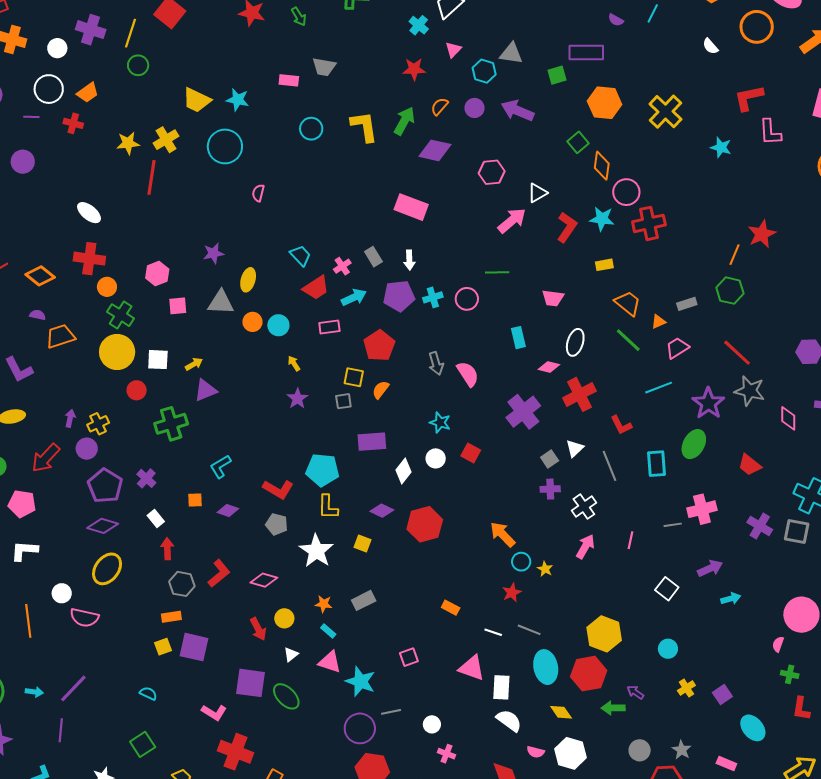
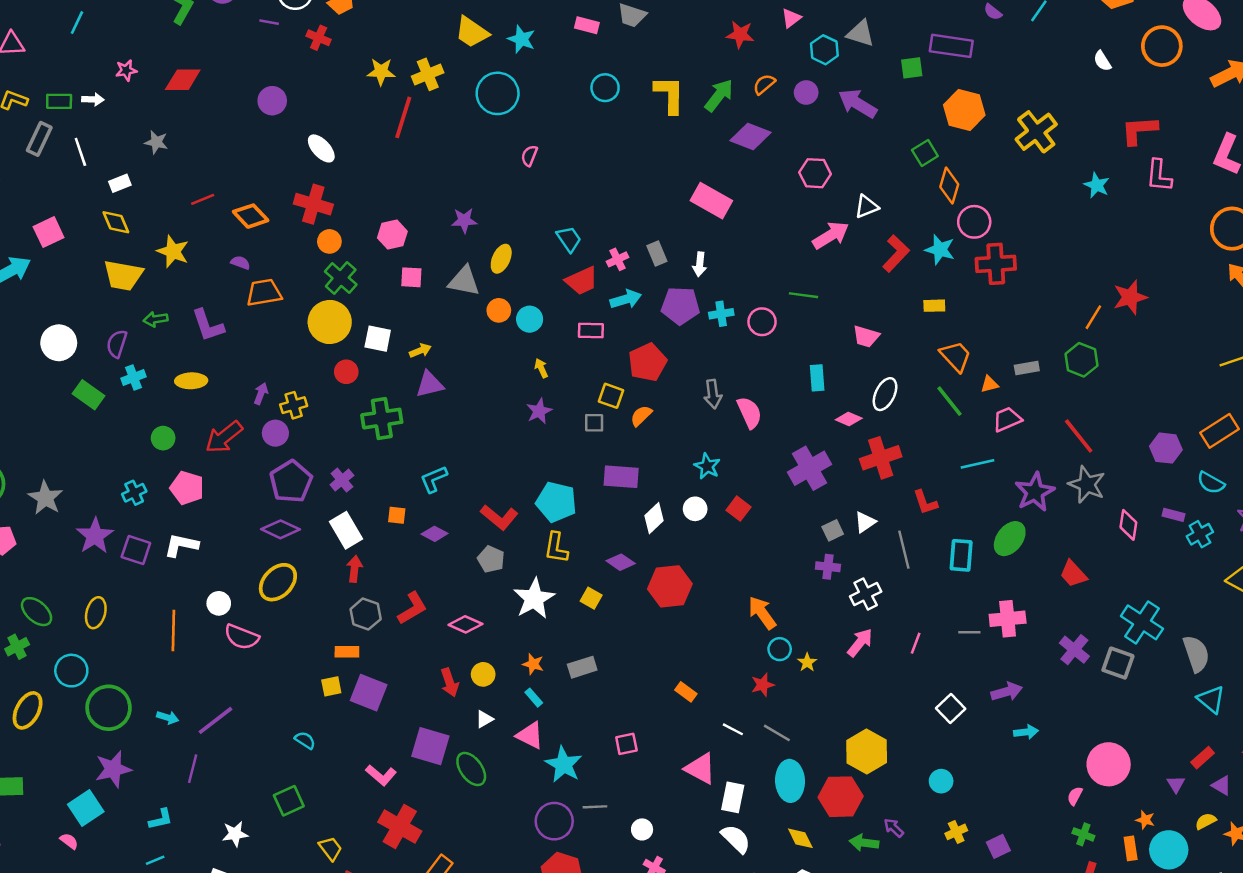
purple circle: (23, 162) -> (272, 101), moved
white rectangle: (156, 519) -> (346, 530), size x1.6

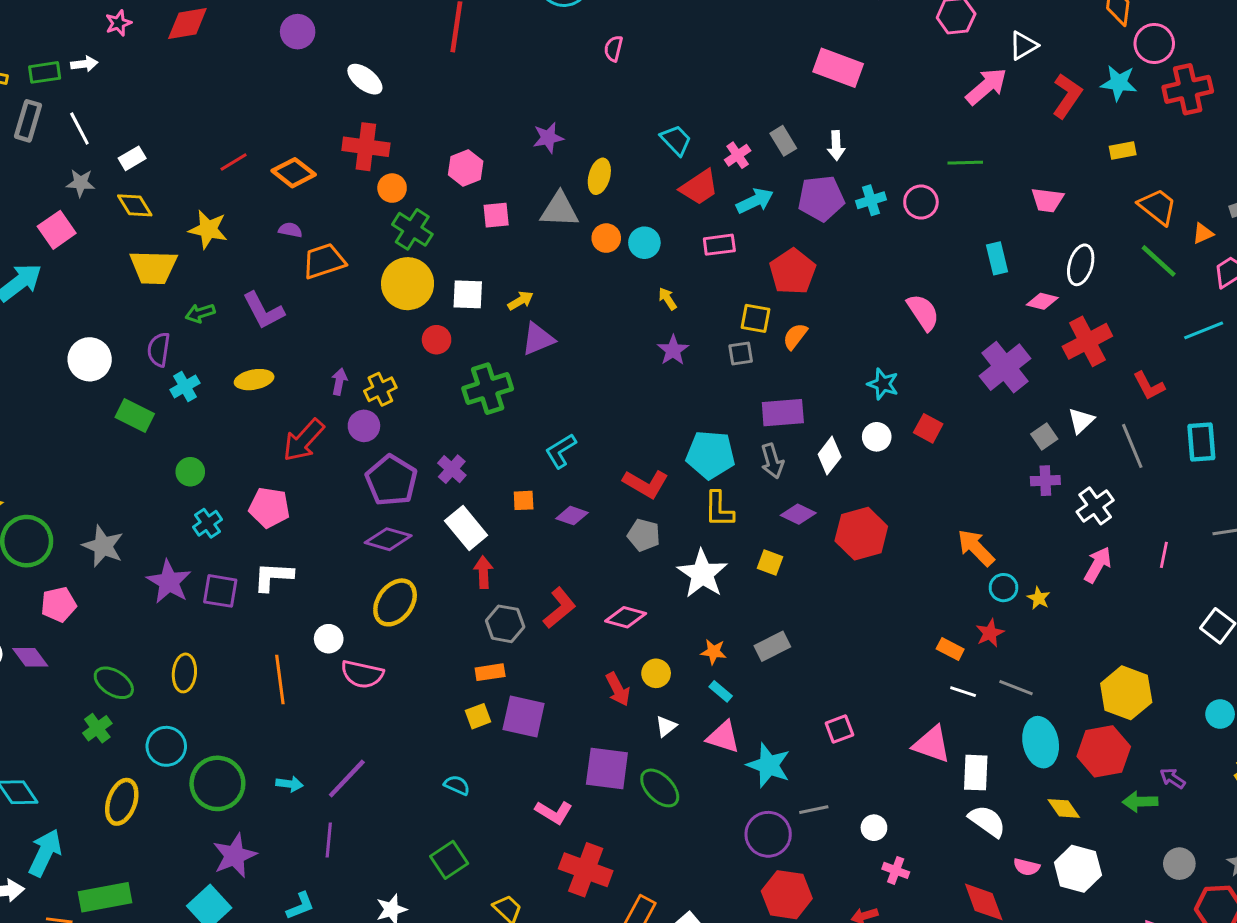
gray star: (156, 142) -> (81, 183), moved
gray arrow: (713, 394) -> (772, 461), moved
green circle: (163, 438) -> (190, 472), moved
orange rectangle: (686, 692) -> (950, 649), moved

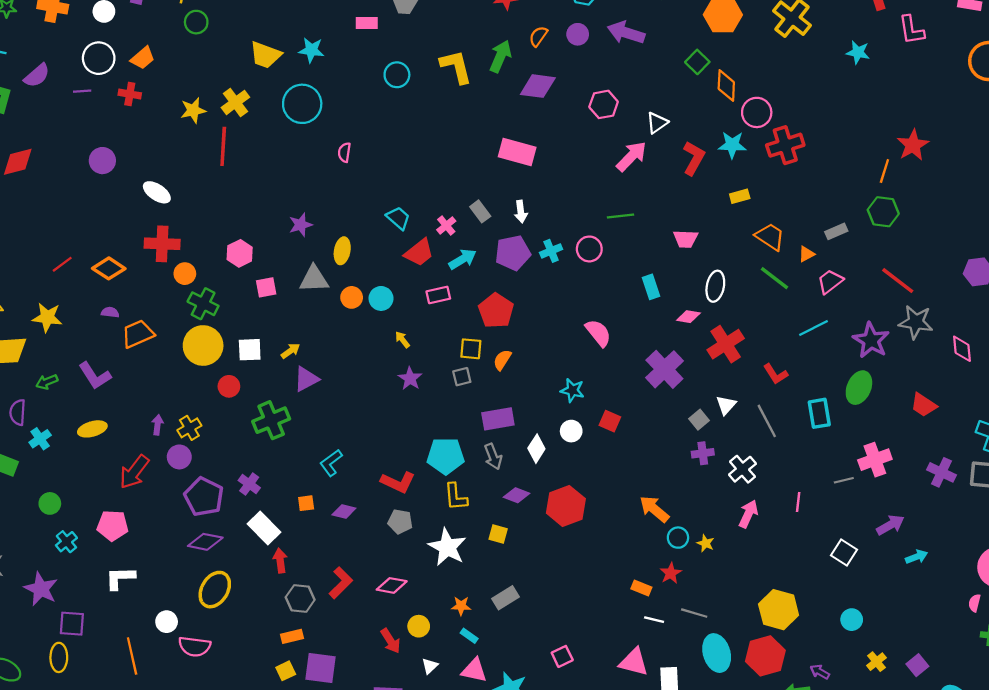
purple square: (220, 591) -> (72, 624), moved

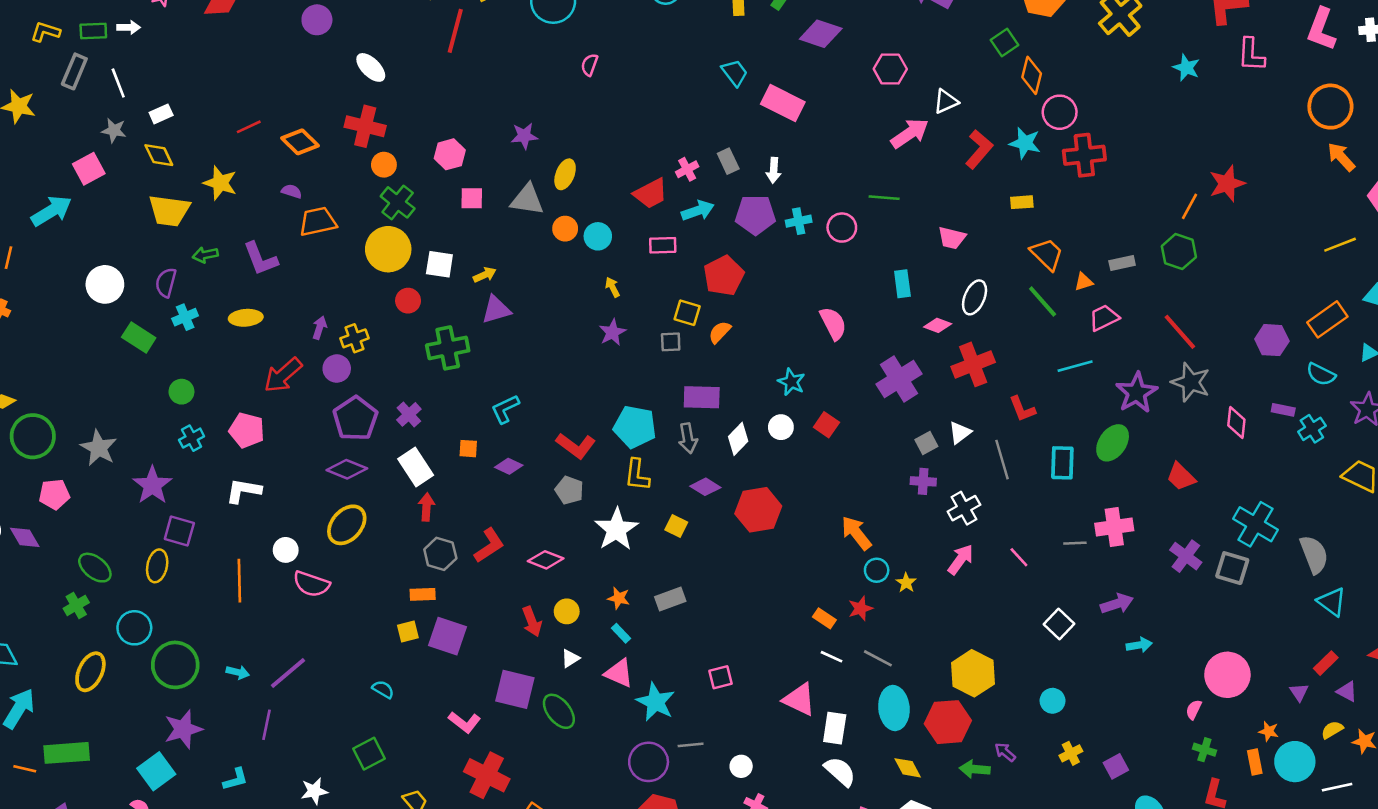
cyan trapezoid: (398, 218) -> (735, 73), moved
pink line: (798, 502) -> (1019, 557), turned -60

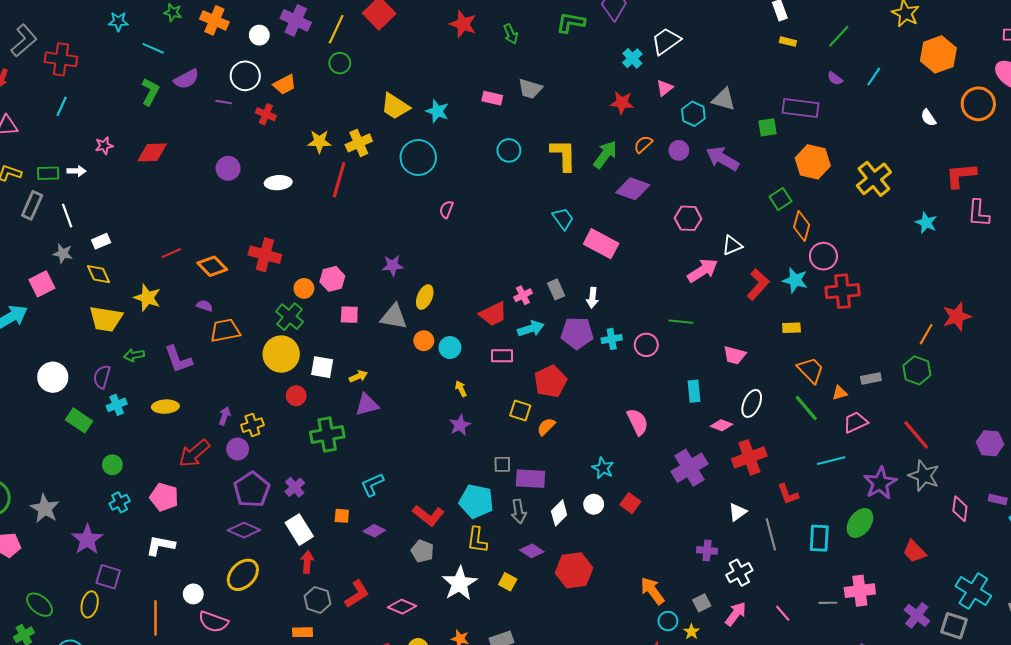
white ellipse: (371, 67) -> (278, 183), moved, turned -50
orange circle: (384, 165) -> (304, 288), moved
gray square: (671, 342) -> (502, 464), moved
gray square: (926, 443) -> (702, 603), moved

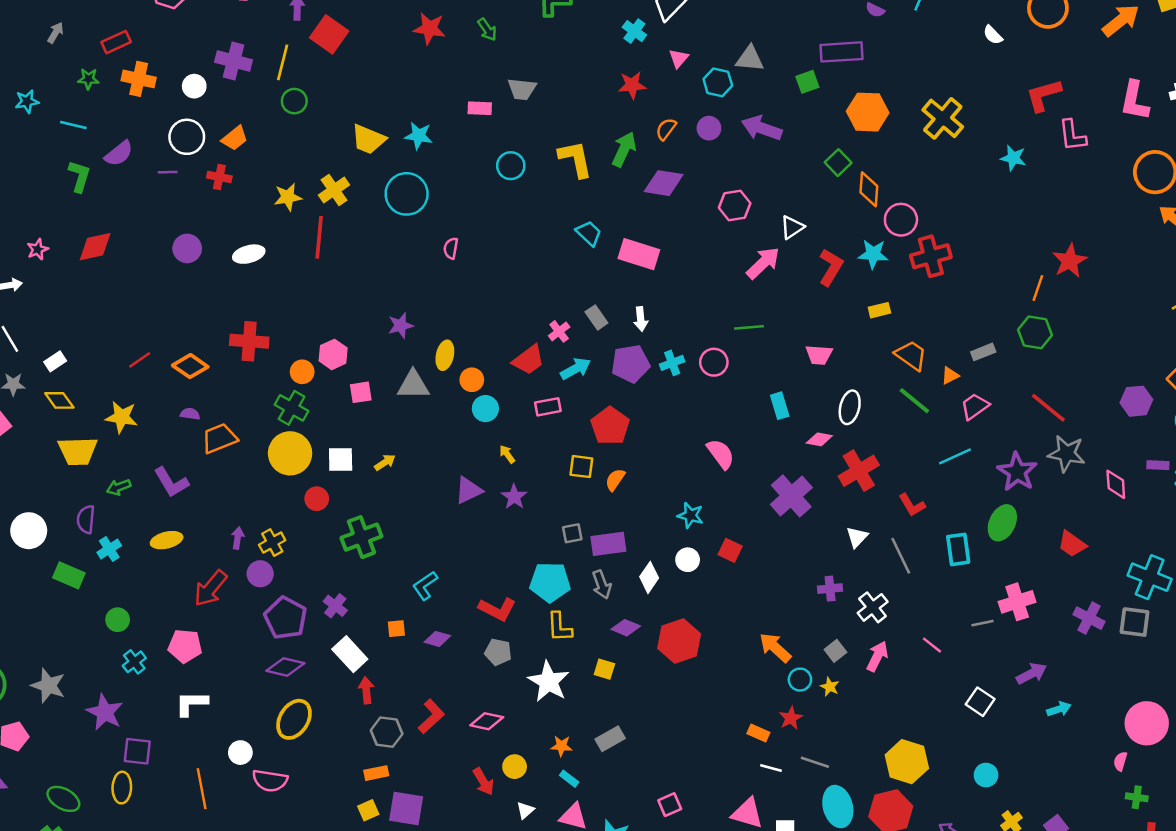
orange circle: (424, 341) -> (472, 380), moved
purple triangle: (367, 405) -> (468, 490), moved

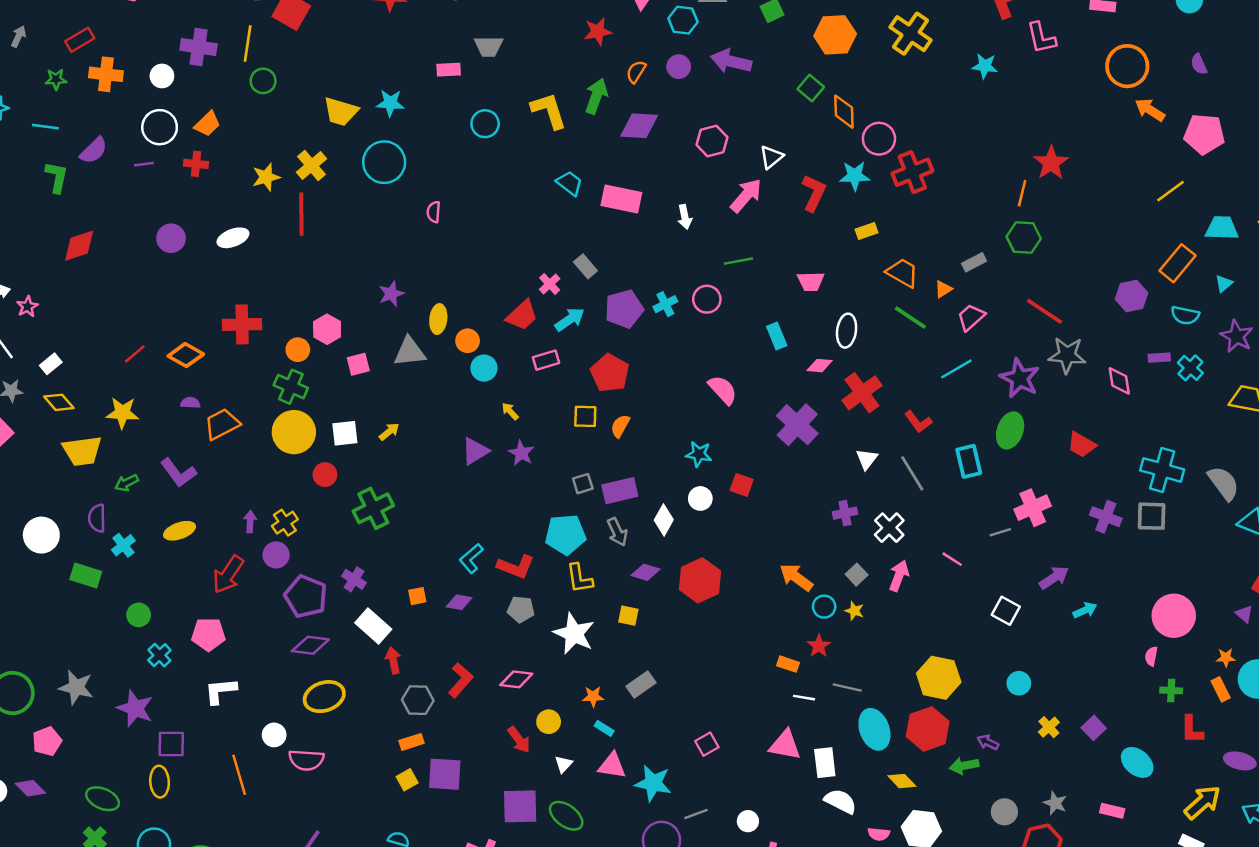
pink star: (38, 249) -> (27, 307), moved
white arrow: (641, 319) -> (685, 217), moved
cyan L-shape: (425, 586) -> (471, 558), moved
yellow ellipse: (294, 719) -> (324, 697), turned 45

